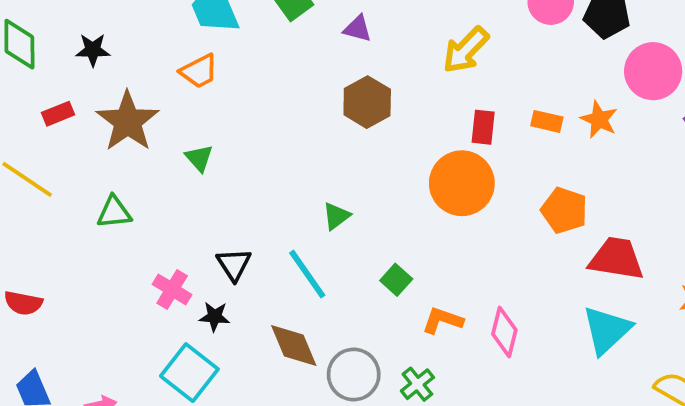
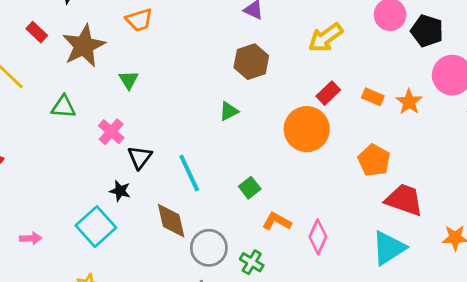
red rectangle: (58, 114) -> (37, 32), turned 55
red rectangle: (483, 127) -> (328, 93), turned 30
green triangle: (336, 216) -> (229, 111), moved
pink cross: (172, 289) -> (111, 132), moved
green cross: (417, 384) -> (252, 262), turned -30

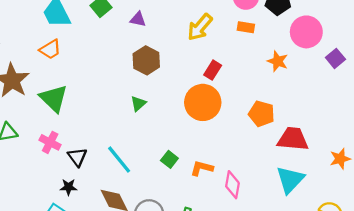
green triangle: (129, 80) -> (54, 98), size x1.8
orange rectangle: (373, 97) -> (246, 27), moved
orange L-shape: (277, 221) -> (202, 168), moved

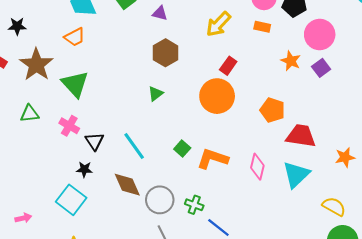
purple square: (335, 58) -> (321, 68), moved
orange L-shape: (202, 168) -> (212, 159), size x1.4
pink diamond: (232, 185) -> (257, 167), moved

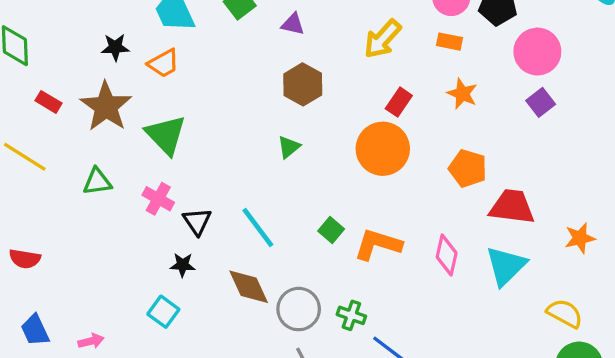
black star: (17, 26) -> (115, 47), moved
orange star: (291, 61) -> (462, 94), moved
cyan square: (71, 200) -> (163, 312), size x0.7

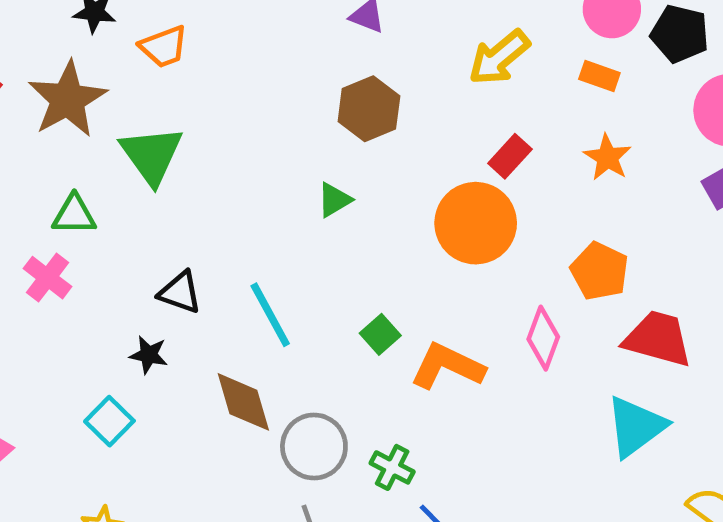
green triangle: (97, 182) -> (74, 215), moved
pink cross: (158, 199) -> (48, 278), moved
black triangle: (197, 221) -> (180, 292), turned -44
pink diamond: (447, 255) -> (543, 338), moved

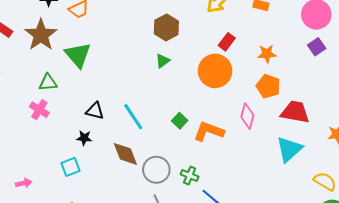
orange star: (607, 157) -> (267, 54), moved, turned -30
green triangle: (334, 200) -> (163, 61), moved
cyan square: (109, 421) -> (70, 167), turned 30

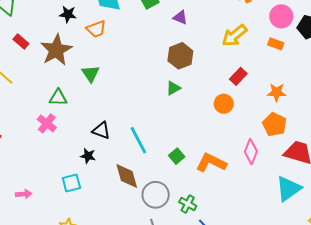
green triangle: (78, 55) -> (90, 74), size x0.7
orange circle: (215, 71) -> (224, 104), size x0.6
green square: (180, 121) -> (177, 156), moved

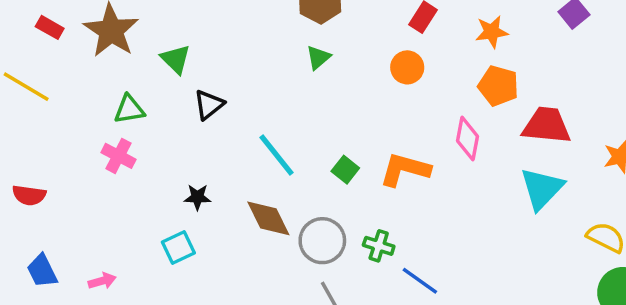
black triangle: (101, 130) -> (209, 105), moved, turned -48

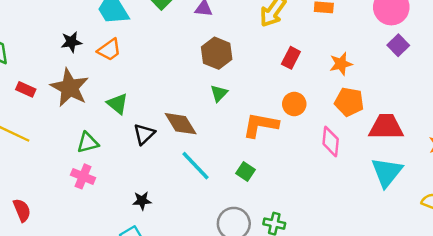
orange circle: (407, 67) -> (294, 104), moved
orange L-shape: (405, 169) -> (261, 125), moved
red semicircle: (29, 195) -> (22, 210), turned -115
brown diamond: (268, 218) -> (181, 124), moved

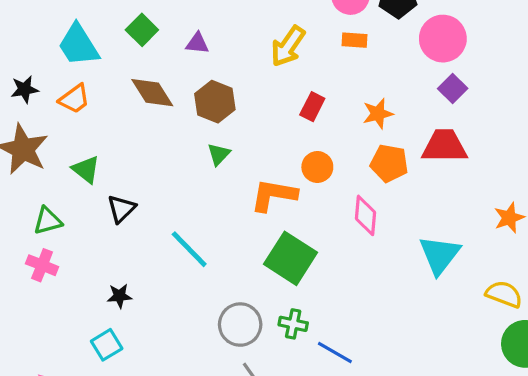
brown diamond: (181, 124) -> (152, 93), moved
red trapezoid: (386, 127) -> (444, 146), moved
green square: (246, 172) -> (290, 258), moved, size x2.0

